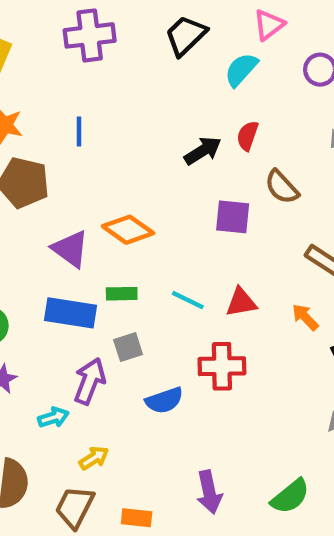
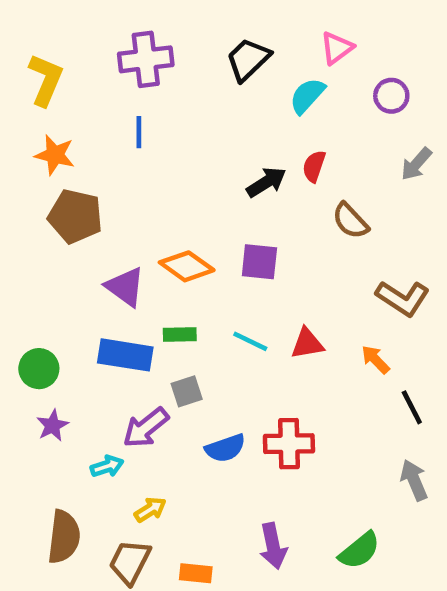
blue line: (79, 131) -> (139, 132), moved
purple square: (233, 217) -> (259, 262), moved
red cross: (222, 366) -> (289, 444), moved
purple arrow: (90, 381) -> (146, 428), turned -150

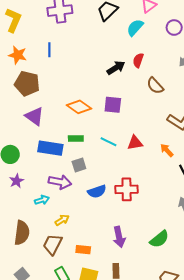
blue line: (139, 132) -> (49, 50), moved
purple triangle: (125, 287) -> (35, 116), moved
purple arrow: (146, 428) -> (60, 182), turned -130

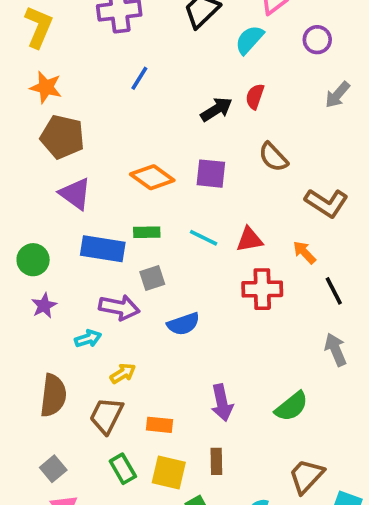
blue line: (49, 50) -> (139, 78), moved, turned 32
brown semicircle: (155, 86) -> (273, 157), moved
red cross: (127, 189) -> (262, 289), moved

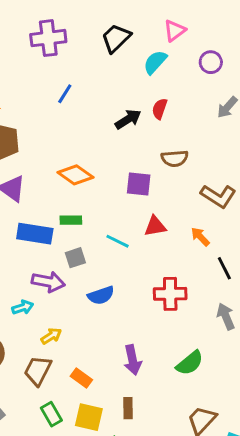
brown semicircle: (273, 157) -> (175, 158), turned -52
purple square: (211, 174) -> (139, 184), moved
cyan line: (204, 238) -> (118, 241), moved
red cross: (262, 289) -> (170, 294), moved
orange rectangle: (160, 425) -> (81, 378), turned 30

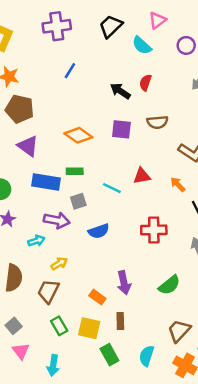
cyan semicircle: (155, 62) -> (142, 45), turned -90
black arrow: (128, 119) -> (120, 91), turned -114
purple square: (139, 184) -> (121, 129), moved
orange rectangle: (81, 378) -> (97, 297), moved

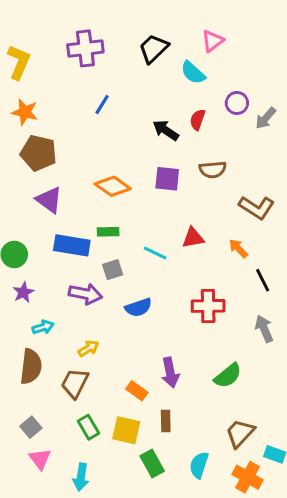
purple circle: (186, 45) -> (237, 103), moved
cyan arrow: (36, 241) -> (43, 327), moved

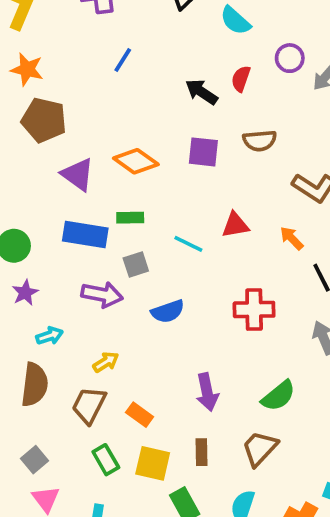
purple triangle: (49, 200) -> (78, 174), moved
orange rectangle: (137, 391) -> (140, 415), moved
brown trapezoid: (240, 433) -> (260, 448), moved

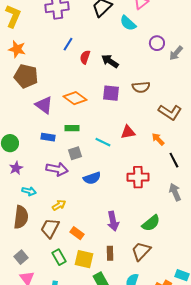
red semicircle: (241, 79) -> (85, 57), moved
blue rectangle: (85, 234) -> (48, 137), size x0.6
cyan arrow: (50, 336) -> (29, 191), turned 32

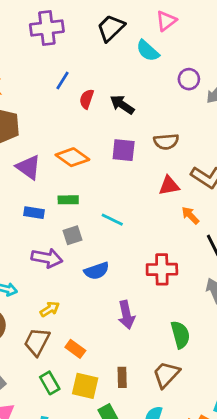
red triangle: (128, 132) -> (169, 186), moved
purple arrow: (113, 221) -> (126, 315), moved
green semicircle: (151, 223) -> (180, 335), turned -66

